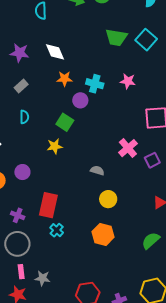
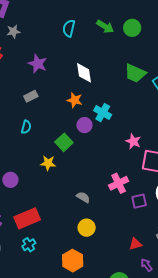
white diamond: (55, 52) -> (84, 73), moved
pink star: (128, 81) -> (133, 141), moved
red rectangle: (48, 205) -> (27, 218), turned 40

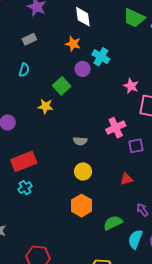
gray semicircle: (83, 197) -> (80, 141), turned 152
red triangle: (135, 244) -> (126, 179), moved
orange hexagon: (73, 261) -> (82, 206), moved

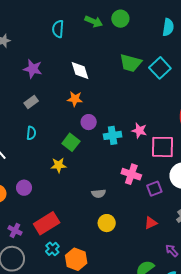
cyan cross: (101, 57) -> (113, 135), moved, turned -30
pink cross: (116, 128) -> (131, 174), turned -36
orange hexagon: (82, 206) -> (76, 259), moved

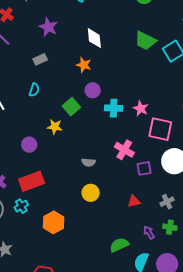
purple circle: (24, 188) -> (29, 145), moved
cyan cross: (52, 249) -> (21, 206), moved

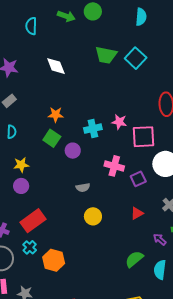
orange star: (84, 65) -> (56, 115), moved
purple circle: (93, 90) -> (73, 151), moved
yellow star: (55, 127) -> (21, 165), moved
orange hexagon: (54, 222) -> (54, 260), moved

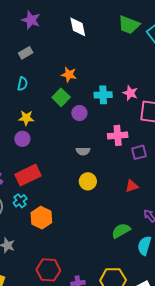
pink cross: (114, 166) -> (118, 135), turned -30

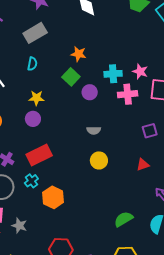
gray rectangle: (26, 53) -> (35, 33), size x1.6
pink cross: (118, 135) -> (128, 94), moved
green semicircle: (121, 231) -> (124, 219), moved

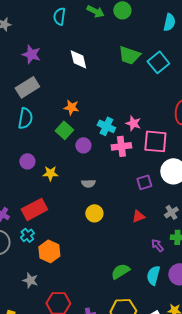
cyan semicircle: (32, 64) -> (25, 118), size x1.5
cyan cross: (113, 74) -> (106, 126), turned 30
yellow star: (36, 98) -> (50, 173), moved
purple circle: (33, 119) -> (27, 161), moved
gray star: (19, 226) -> (30, 280), moved

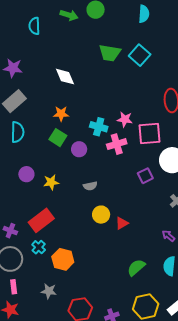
white diamond: (78, 59) -> (65, 77), moved
red triangle: (138, 216) -> (122, 223), moved

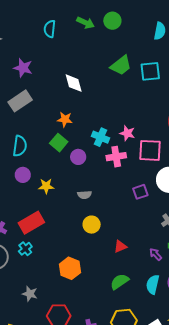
green trapezoid: (110, 53) -> (121, 65), turned -55
cyan square: (140, 55) -> (150, 71), turned 35
cyan semicircle: (17, 132) -> (20, 146), moved
red triangle: (122, 223) -> (120, 247), moved
orange hexagon: (63, 259) -> (70, 268), moved

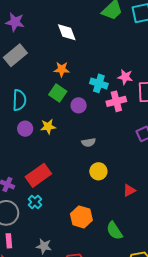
yellow star: (46, 186) -> (48, 127), moved
green semicircle: (120, 282) -> (114, 231), moved, turned -84

